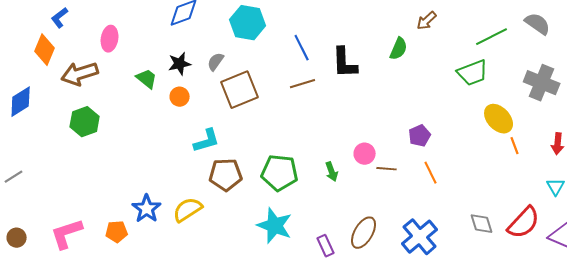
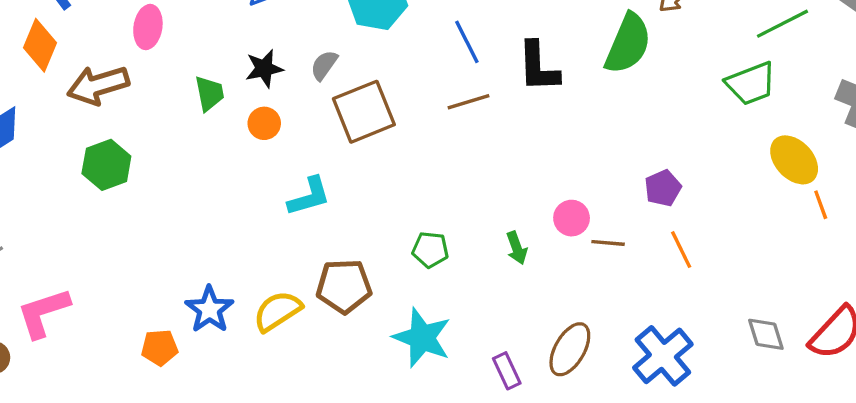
green semicircle: (399, 49) -> (628, 44), size x1.6
green trapezoid: (147, 79) -> (209, 93), turned 40
green pentagon: (280, 173) -> (430, 250), size x0.6
brown pentagon: (226, 175) -> (344, 286), moved
pink L-shape: (67, 234) -> (43, 313), moved

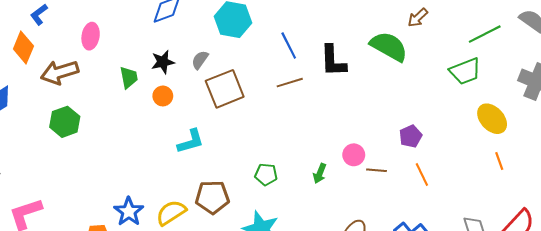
green semicircle: (628, 44) -> (389, 46), turned -84
orange line: (821, 205) -> (499, 161), moved
green arrow: (517, 248) -> (320, 173), turned 42

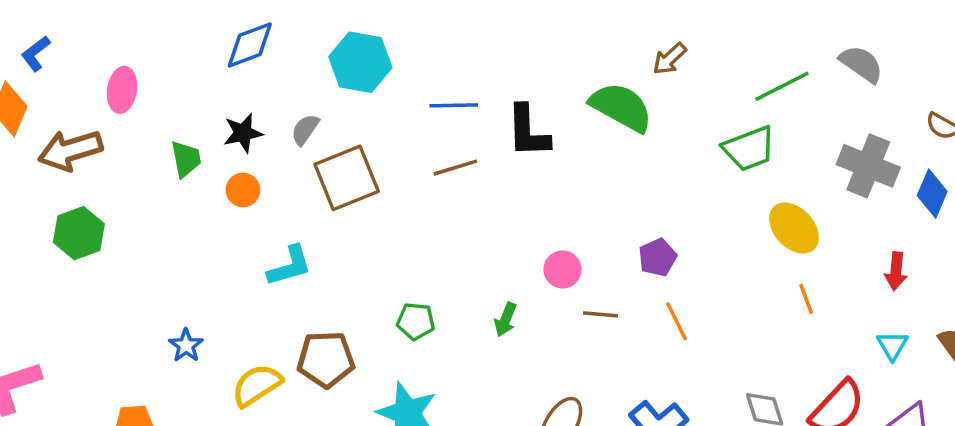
blue line: (289, 45) -> (454, 105), turned -64
pink circle: (354, 155) -> (563, 269), moved
blue star: (129, 212) -> (186, 345), moved, size x0.7

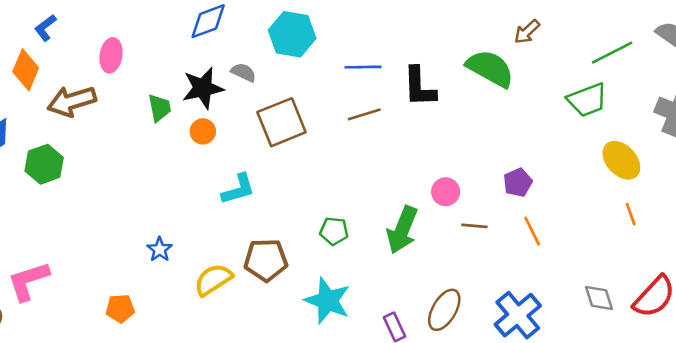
gray semicircle: (305, 130) -> (244, 72), moved, turned 80
black star: (243, 133) -> (203, 88), size x1.4
green hexagon: (79, 233) -> (44, 164), moved
green arrow: (506, 320) -> (402, 230), size x1.8

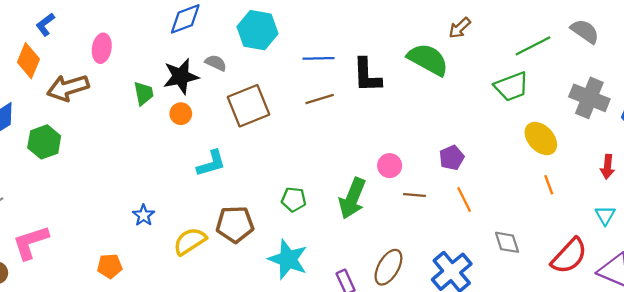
gray diamond: (599, 298) -> (507, 242), moved

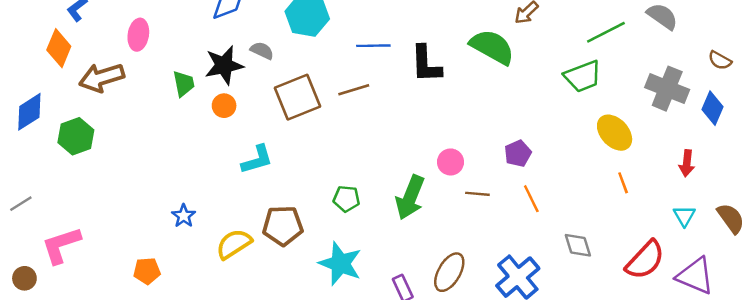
brown line: (320, 99) -> (354, 90), moved

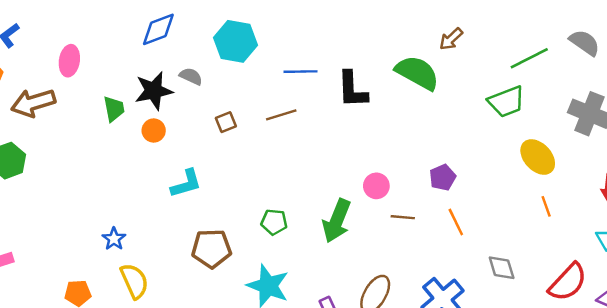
brown square: (297, 97) -> (226, 122), size x0.5
yellow semicircle: (234, 244) -> (134, 281), moved, turned 99

